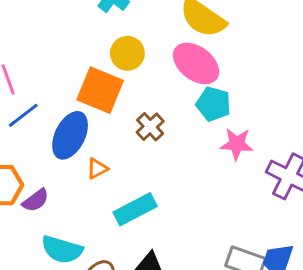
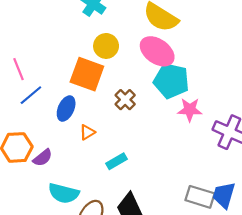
cyan pentagon: (213, 104) -> (171, 81), size x1.4
blue ellipse: (70, 135) -> (66, 109), size x0.7
cyan rectangle: (135, 209) -> (117, 161), size x0.7

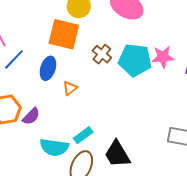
cyan pentagon: (171, 81) -> (135, 60), moved
cyan rectangle: (117, 161) -> (83, 135), moved

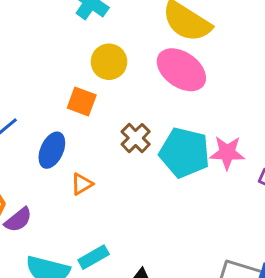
orange square: (64, 34) -> (82, 102), size x0.6

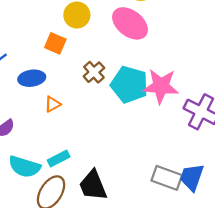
blue ellipse: (52, 150) -> (32, 78), turned 55
pink star: (227, 153) -> (161, 86), size x1.4

